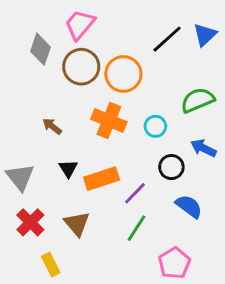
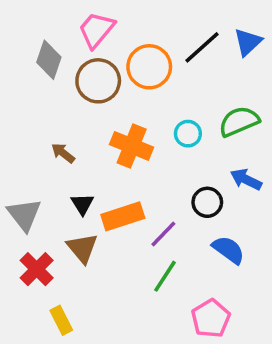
orange circle: (123, 74) -> (149, 67), moved
cyan circle: (155, 126) -> (188, 134), moved
brown triangle: (77, 224) -> (82, 248), moved

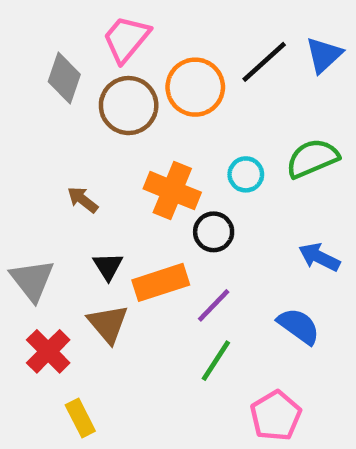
blue arrow: (246, 179) -> (319, 257), moved
black circle: (207, 202) -> (214, 232), moved

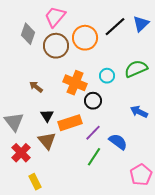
blue semicircle: (299, 326) -> (118, 142), moved
pink pentagon: (276, 416) -> (141, 175), moved

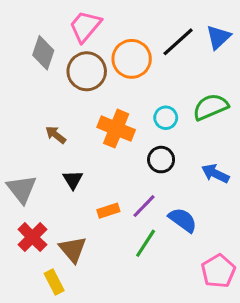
black circle: (93, 101) -> (161, 160), moved
orange rectangle: (70, 123) -> (108, 211), moved, size x0.6
brown triangle: (47, 141) -> (73, 249), moved

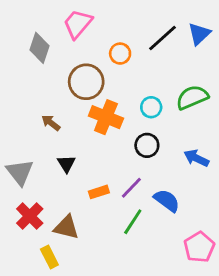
orange circle: (132, 59) -> (120, 54), size x0.6
brown circle: (87, 71) -> (86, 82), moved
brown triangle: (73, 249) -> (66, 227), turned -36

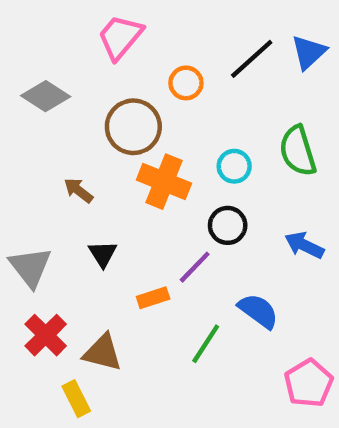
gray diamond: (40, 48) -> (46, 96), moved, turned -76
green semicircle: (192, 97) -> (298, 151), turned -84
purple line: (131, 188) -> (195, 267), moved

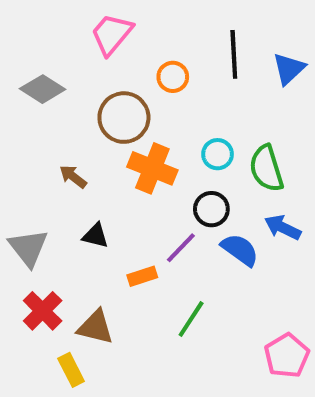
blue triangle: (309, 52) -> (289, 69), moved
black line: (252, 59) -> (234, 54), turned -51
green semicircle: (298, 151) -> (266, 168), moved
black triangle: (103, 254) -> (95, 236), turned -44
blue semicircle: (258, 311) -> (240, 250), moved

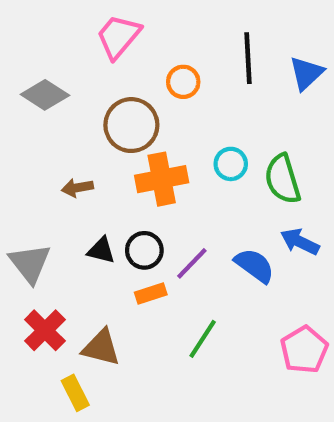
orange cross: (152, 168) -> (162, 179), turned -33
brown arrow: (73, 177) -> (77, 188), turned -48
black circle: (211, 209) -> (144, 250), moved
pink pentagon: (287, 356) -> (304, 350), moved

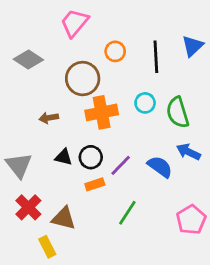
black line: (248, 58) -> (156, 57), moved

